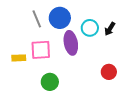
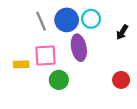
cyan circle: (90, 28) -> (91, 19), moved
green circle: (50, 82) -> (59, 80), moved

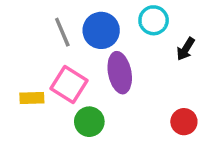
cyan circle: (91, 19) -> (154, 20), moved
pink square: (46, 55) -> (69, 84), turned 35

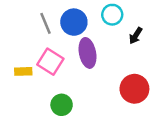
green circle: (89, 122) -> (62, 105), moved
red circle: (184, 122) -> (134, 89), size x1.5

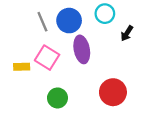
red circle: (134, 89) -> (113, 92), moved

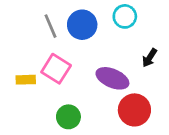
black arrow: (127, 33) -> (150, 58), moved
purple ellipse: (82, 49) -> (112, 78), moved, turned -56

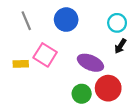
cyan circle: (125, 16) -> (117, 23), moved
gray line: (51, 26) -> (26, 21), moved
green circle: (68, 117) -> (82, 94), moved

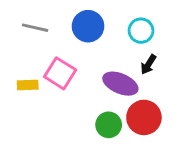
gray line: (26, 21) -> (35, 28), turned -54
cyan circle: (117, 23) -> (141, 31), moved
black arrow: (120, 46) -> (148, 64), moved

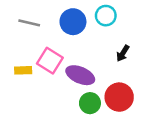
cyan circle: (141, 31) -> (106, 16), moved
purple ellipse: (120, 84) -> (80, 75), moved

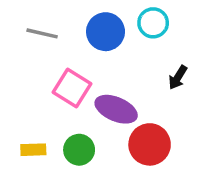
yellow rectangle: (23, 70) -> (33, 150), moved
red circle: (119, 97) -> (150, 144), moved
green circle: (90, 103) -> (79, 150), moved

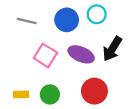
black arrow: (178, 77) -> (112, 49), size x1.6
purple ellipse: (116, 109) -> (81, 54), moved

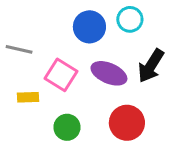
gray line: (27, 21) -> (19, 49), moved
yellow rectangle: (21, 94) -> (28, 97), moved

